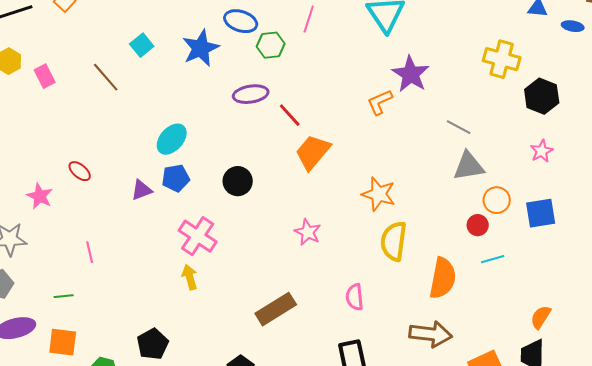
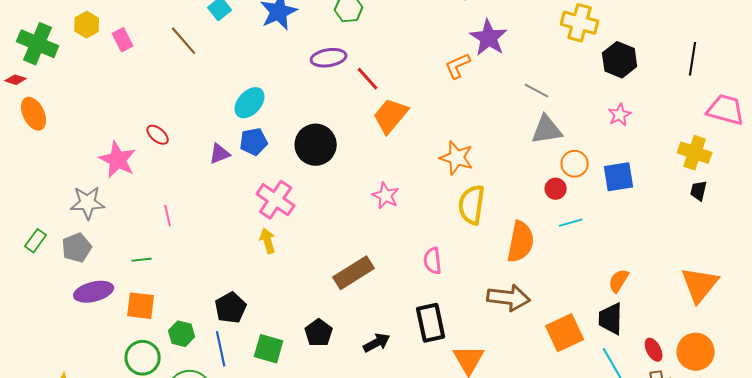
black circle: (238, 181) -> (316, 145), size x1.4
pink star: (40, 196) -> (118, 160), size x1.4

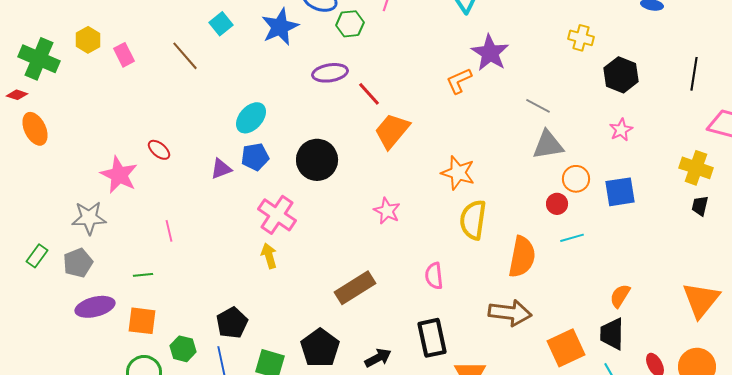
yellow cross: (580, 23) -> (581, 38), size x0.7
black pentagon: (319, 333) -> (320, 348), size x1.4

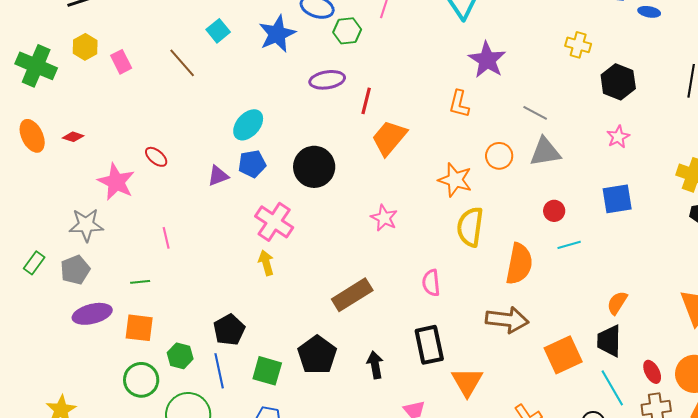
orange L-shape: (459, 81) -> (459, 104), moved, turned -52
red line: (369, 94) -> (366, 101), turned 56
red diamond: (17, 95) -> (73, 137), moved
orange circle: (576, 179) -> (499, 156), moved
black arrow: (378, 358) -> (375, 365), turned -72

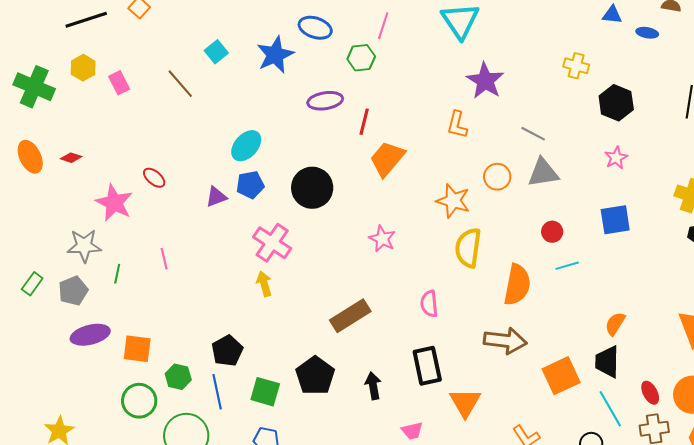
green hexagon: (347, 31) -> (361, 58), moved
green line: (140, 282) -> (117, 274), moved, turned -72

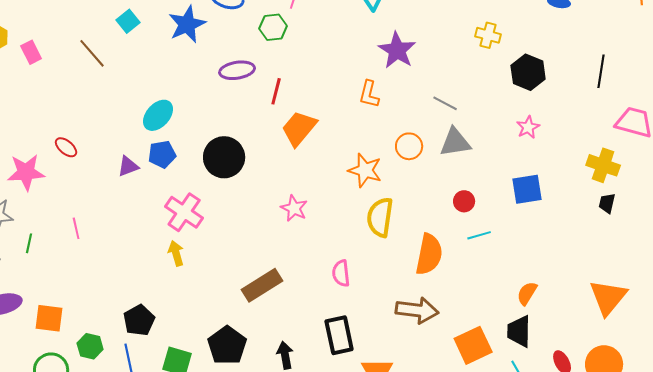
pink star: (114, 203) -> (26, 172), turned -30

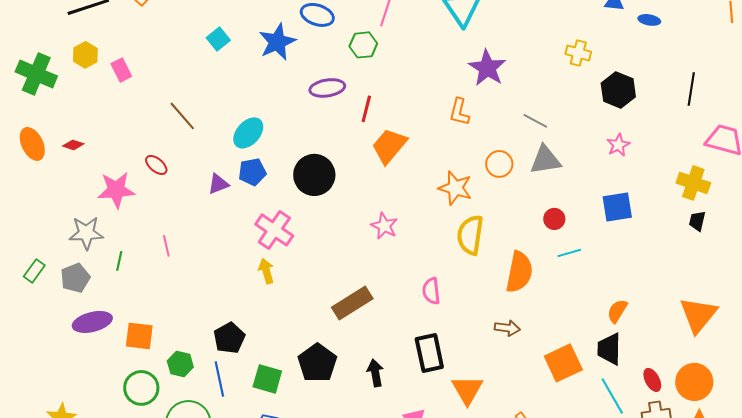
brown line: (92, 53) -> (182, 116), moved
brown arrow: (417, 310) -> (507, 328), size x0.6

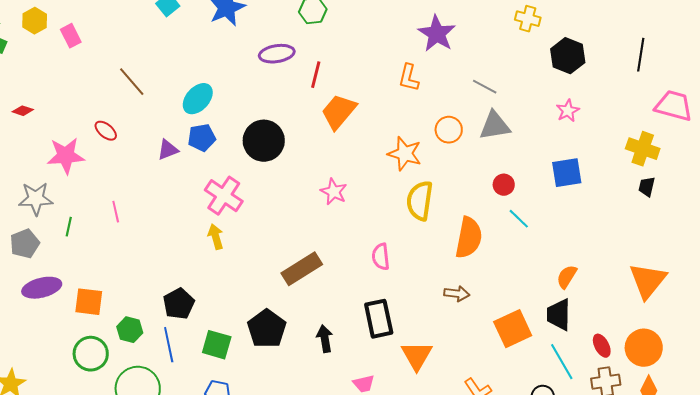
cyan line: (569, 253) -> (519, 219), turned 60

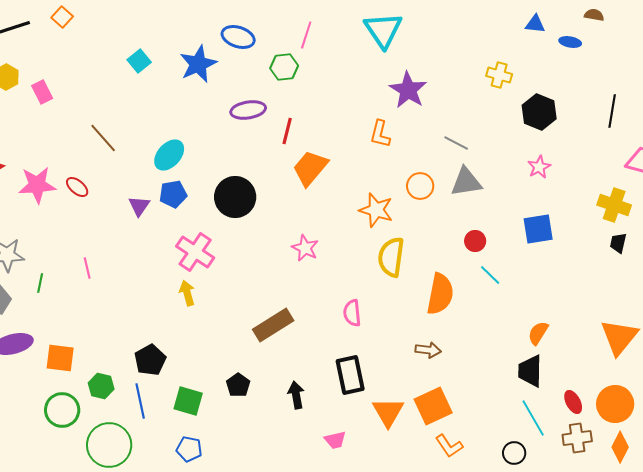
purple triangle: (168, 150) -> (139, 206), turned -35
pink star: (66, 156) -> (37, 185), moved
black pentagon: (267, 329) -> (238, 385), size x0.6
orange square: (513, 329) -> (433, 406), moved

